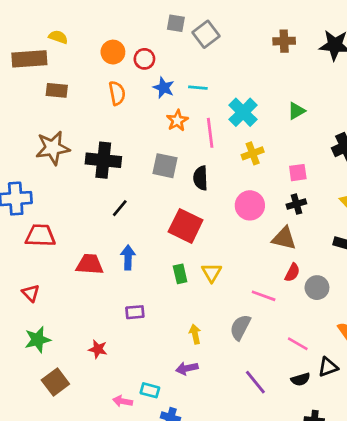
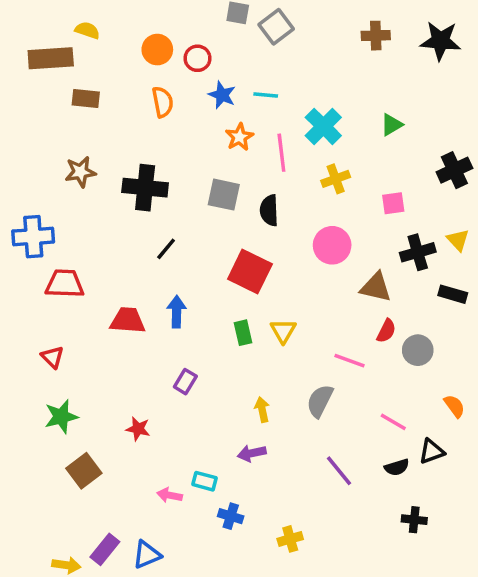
brown star: (53, 148) -> (80, 172), size x0.7
black cross: (296, 204) -> (418, 252), moved, size x1.4
purple rectangle: (135, 312) -> (185, 382), turned -54

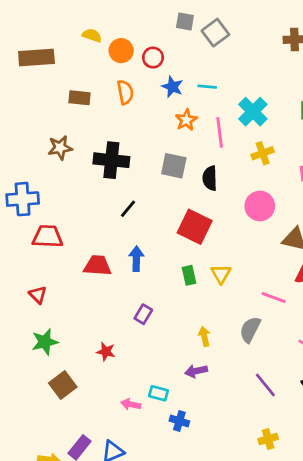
yellow semicircle: (87, 30) -> (92, 35), moved
brown rectangle: (86, 98) -> (79, 98), moved
yellow cross: (290, 539) -> (268, 439), moved

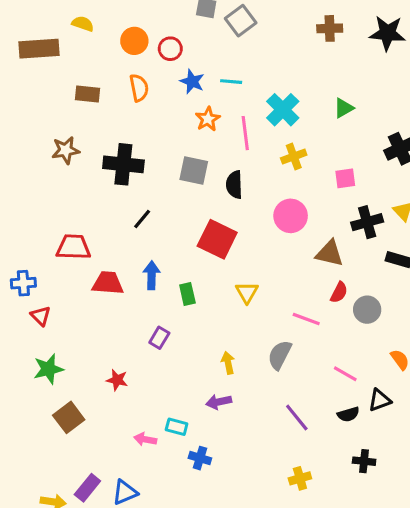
yellow semicircle: (92, 35) -> (83, 24), moved
blue cross: (23, 199) -> (23, 283), moved, size x0.7
red trapezoid: (48, 236) -> (73, 247), moved
green rectangle: (189, 275) -> (187, 294), moved

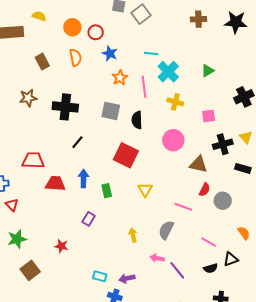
cyan line: (231, 82) -> (151, 53), moved
brown rectangle: (87, 94) -> (42, 62), turned 56
yellow cross: (294, 157) -> (175, 102), turned 35
purple arrow: (219, 402) -> (127, 278), moved
pink arrow: (145, 439) -> (157, 258), moved

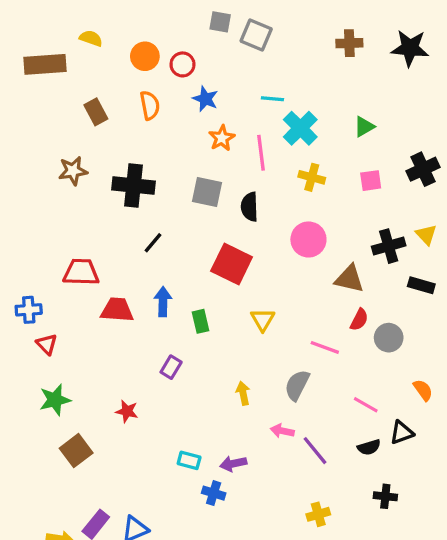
gray square: (141, 14) -> (256, 35), turned -30
pink square: (209, 116) -> (371, 181), moved

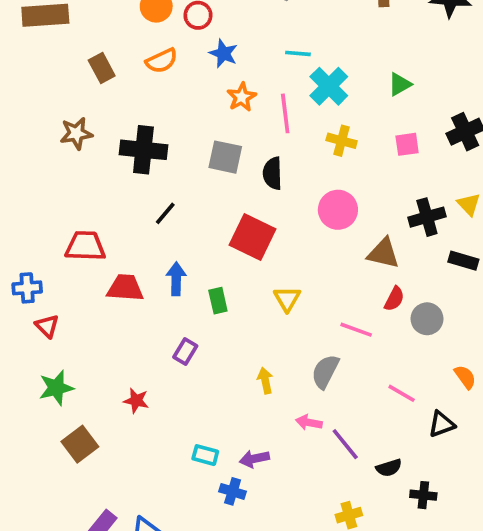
orange semicircle: (150, 105) -> (162, 61), turned 76
black semicircle: (369, 447) -> (389, 468), moved

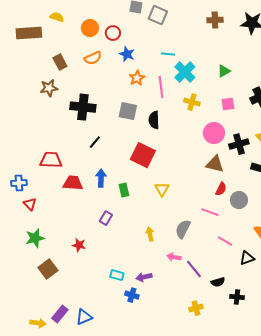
brown star: (76, 133) -> (49, 88), moved
pink circle: (338, 210) -> (214, 133), moved
pink line: (356, 330) -> (210, 212), moved

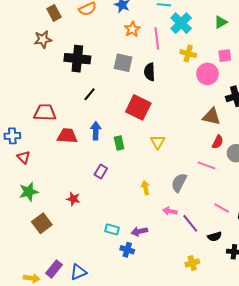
pink circle: (214, 133) -> (207, 74), moved
pink line: (225, 241) -> (222, 208), moved

